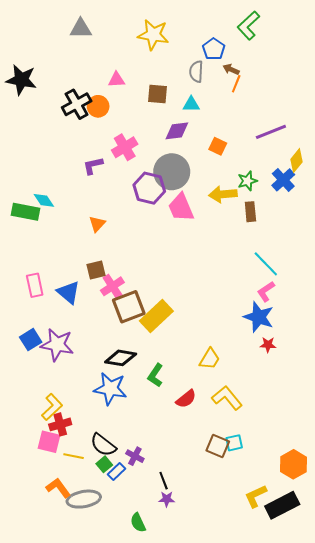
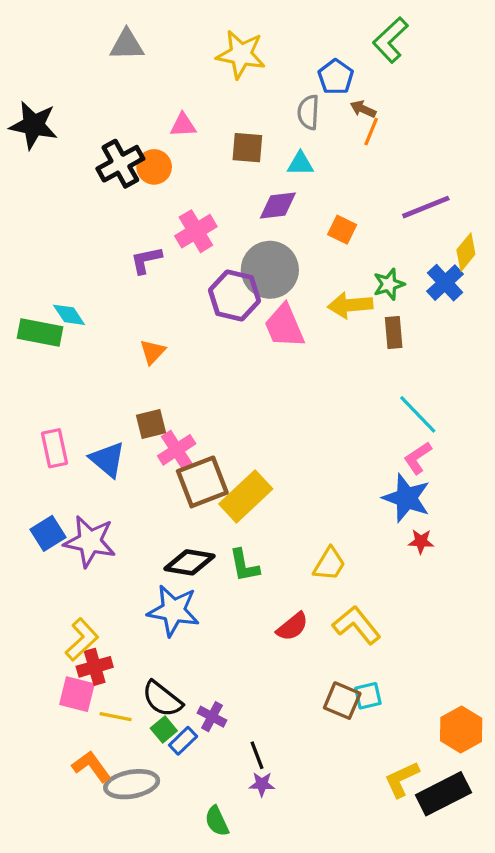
green L-shape: (155, 375) -> (244, 566), moved, turned -45

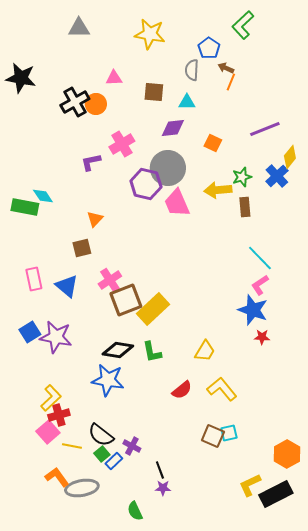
brown square: (151, 424) -> (82, 248), moved
pink square: (77, 694) -> (48, 432), turned 35

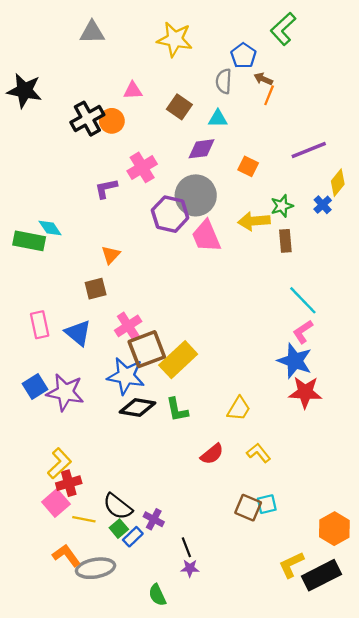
brown square: (154, 92) -> (179, 107), turned 30
blue cross: (277, 176) -> (323, 205), size x0.7
red star: (262, 337) -> (305, 392), size x1.8
blue star: (108, 380) -> (126, 376), moved
yellow L-shape: (222, 389) -> (259, 453), size x0.7

